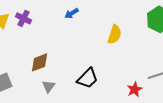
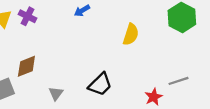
brown diamond: (40, 62) -> (26, 66), moved

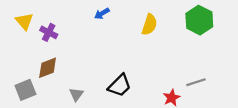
purple cross: (28, 16) -> (49, 32), moved
yellow semicircle: (131, 34) -> (149, 25), moved

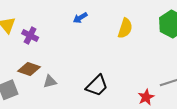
brown diamond: (48, 68) -> (29, 69), turned 40
gray triangle: (76, 94) -> (50, 81), moved, turned 40

